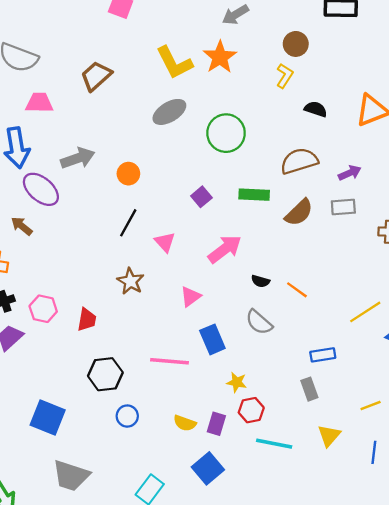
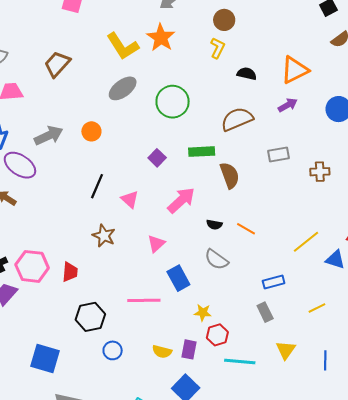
purple arrow: (350, 173) -> (288, 105), moved
orange circle: (128, 174) -> (91, 131), moved
brown semicircle: (299, 212) -> (230, 175), moved, turned -60
pink hexagon: (43, 309) -> (32, 266), size x1.4
yellow line: (371, 405) -> (317, 308), moved

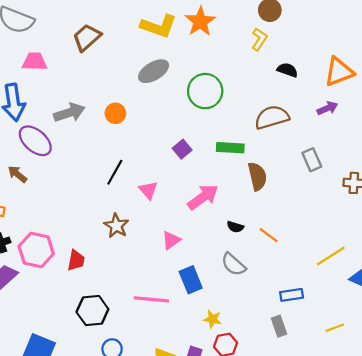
yellow L-shape: (123, 46) -> (159, 26), turned -44
gray rectangle: (279, 154) -> (312, 160), turned 70

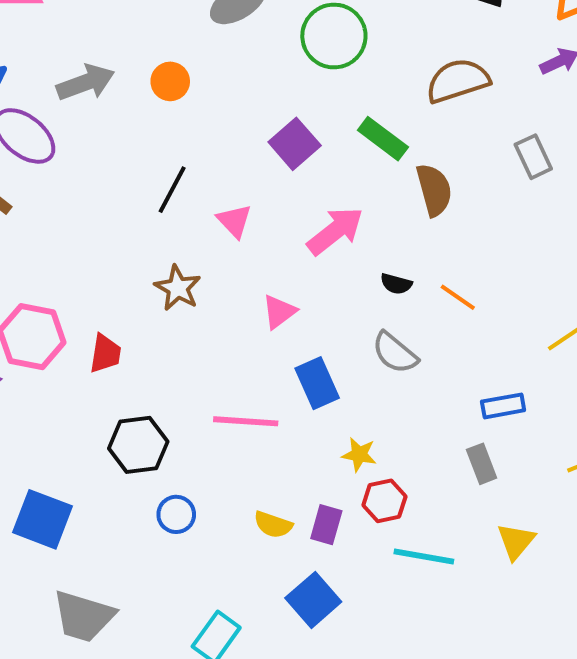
green rectangle: (230, 148) -> (383, 139), turned 35
purple square: (182, 149) -> (295, 144), size x1.4

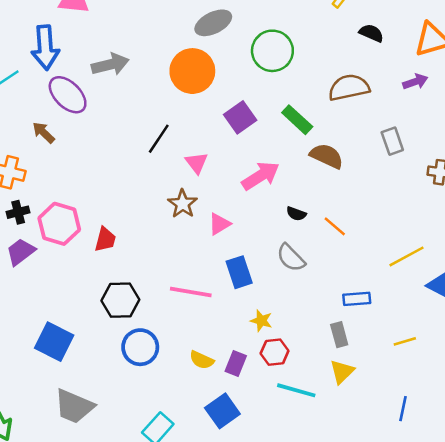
orange circle: (170, 81) -> (192, 71), moved, size x1.8
brown semicircle: (434, 190) -> (327, 156), turned -56
brown star: (178, 288) -> (183, 204), moved
blue circle: (176, 514) -> (140, 347), size x1.5
yellow triangle: (516, 541) -> (342, 372), moved

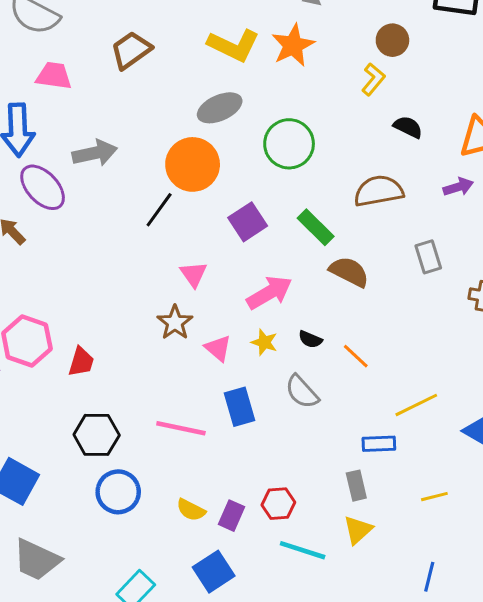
black line: (159, 139) -> (159, 210), moved
pink triangle: (219, 224) -> (218, 348), turned -50
yellow line: (407, 256) -> (416, 405), moved
yellow star: (261, 321) -> (264, 342), moved

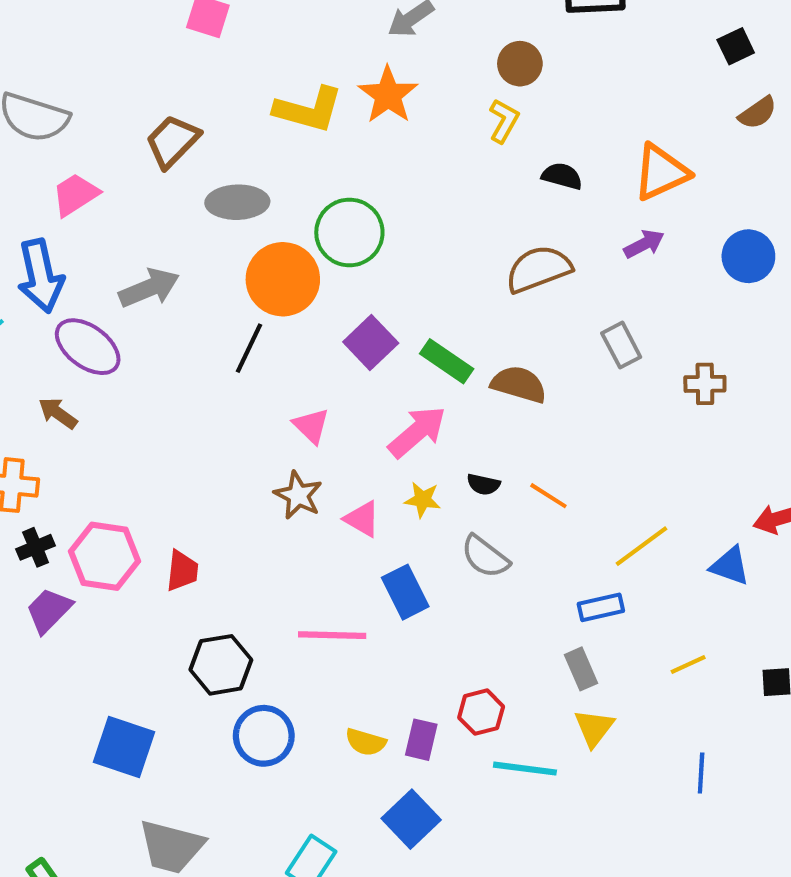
pink trapezoid: (54, 76) -> (75, 195), turned -30
gray ellipse: (220, 108) -> (237, 202), moved, turned 33
green circle: (289, 144) -> (349, 232), moved
green rectangle: (316, 227) -> (447, 361), moved

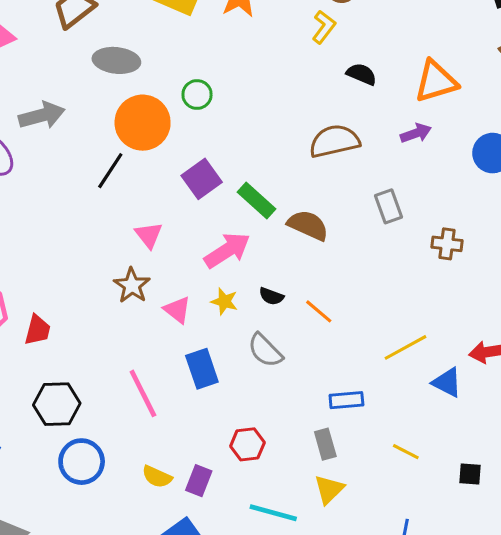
green circle: (349, 232) -> (197, 95), size x0.6
yellow line: (641, 546) -> (405, 347), moved
pink line: (332, 635) -> (143, 393), turned 54
yellow line: (688, 664) -> (406, 452), turned 44
red hexagon: (481, 712) -> (247, 444), moved

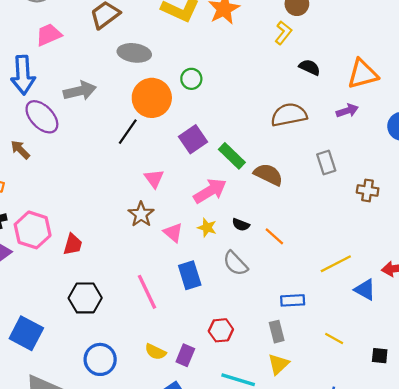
blue circle: (82, 462) -> (100, 359), moved

